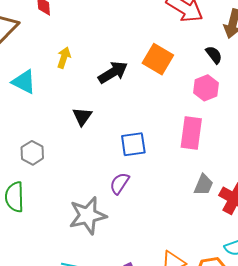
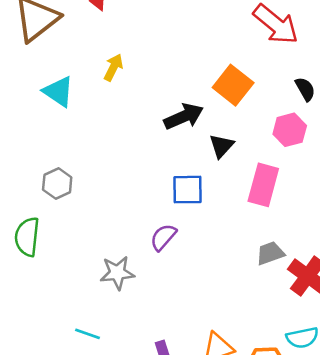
black arrow: (113, 72) -> (184, 116), moved
black triangle: (82, 117) -> (222, 146), moved
gray trapezoid: (204, 185) -> (270, 253), turned -140
gray star: (88, 215) -> (117, 273), size x0.7

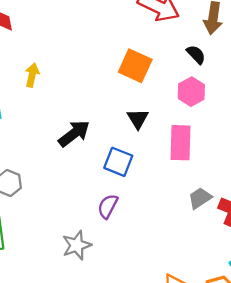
black arrow: (184, 116) -> (74, 134), moved
blue square: (187, 190) -> (118, 162), turned 36

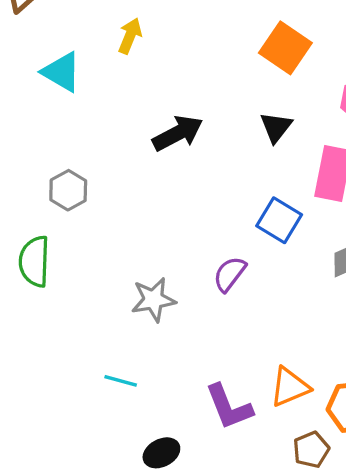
blue square: (118, 162) -> (279, 220), moved
purple semicircle: (108, 206) -> (230, 274), moved

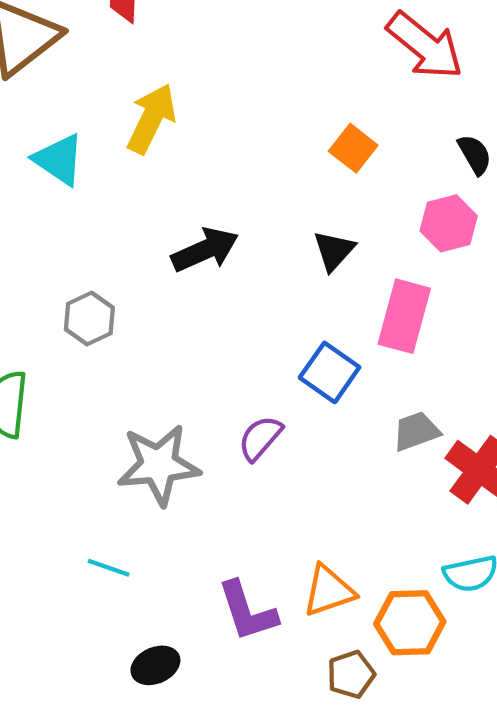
yellow arrow: (130, 36) -> (151, 119), size x1.5
orange square: (285, 48) -> (353, 148), size x0.7
gray hexagon: (68, 190) -> (89, 318), moved
gray star: (153, 300) -> (159, 465), size x1.4

